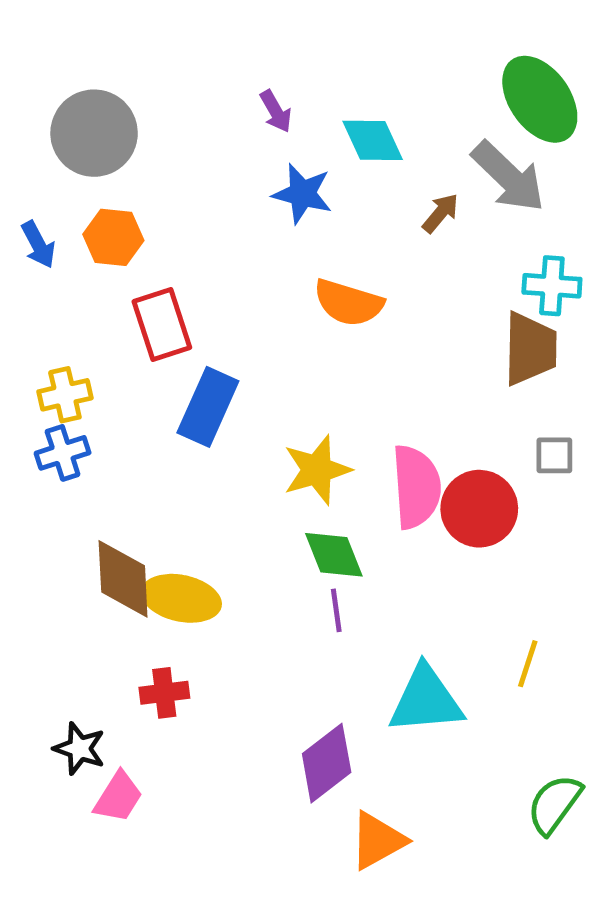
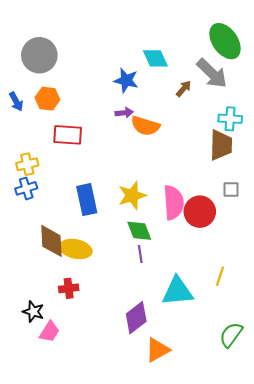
purple arrow: (276, 111) -> (124, 113), moved, turned -66
red rectangle: (162, 325) -> (68, 135), turned -68
blue rectangle: (208, 407) -> (87, 200), moved, turned -36

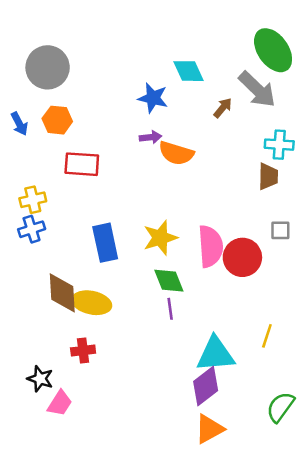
brown trapezoid: (221, 145) -> (268, 176), size x0.7
purple diamond: (136, 318) -> (206, 386), moved
orange triangle: (157, 350) -> (209, 429), moved

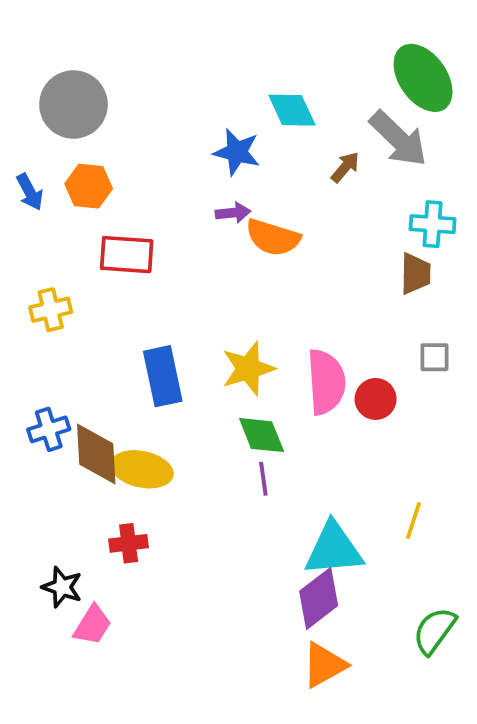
blue cross: (32, 229) -> (49, 429), moved
red circle: (242, 257) -> (376, 399), size x0.7

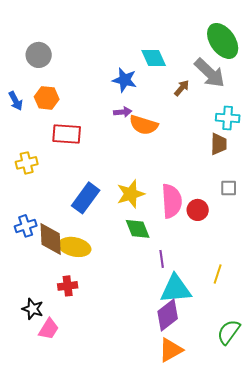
gray circle: (73, 104) -> (39, 55), size x0.7
blue rectangle: (163, 376) -> (86, 198), turned 48
purple line: (263, 479) -> (162, 259), moved

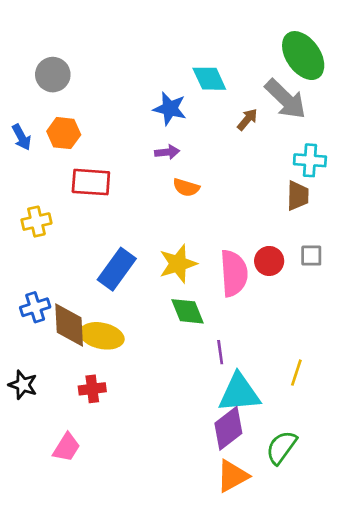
orange semicircle: (144, 125) -> (186, 188), moved, size x0.7
red circle: (198, 210) -> (269, 261), moved
black star: (33, 309) -> (23, 385), moved
green semicircle: (229, 332) -> (281, 447), moved

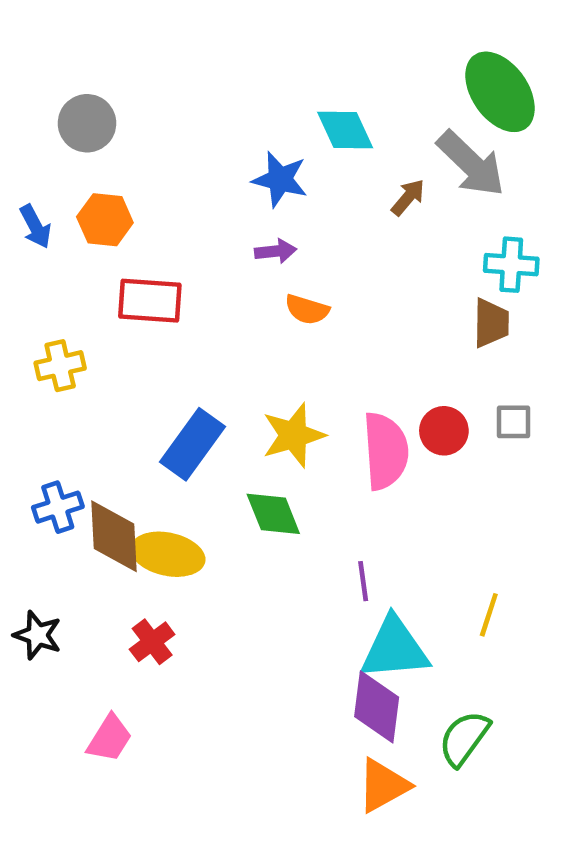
green diamond: (188, 311) -> (273, 514), moved
red cross: (92, 389) -> (152, 642), turned -30
purple diamond: (228, 428) -> (377, 707), turned -45

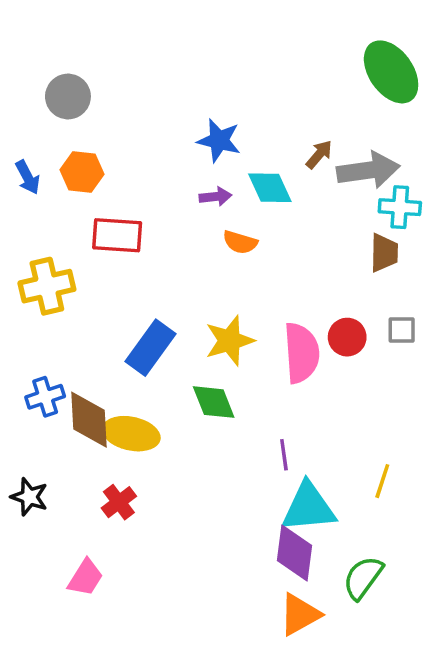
cyan diamond: (345, 130) -> (270, 188), moved
gray arrow: (471, 164) -> (368, 170), moved, turned -52
yellow cross: (60, 366) -> (47, 286), size x1.4

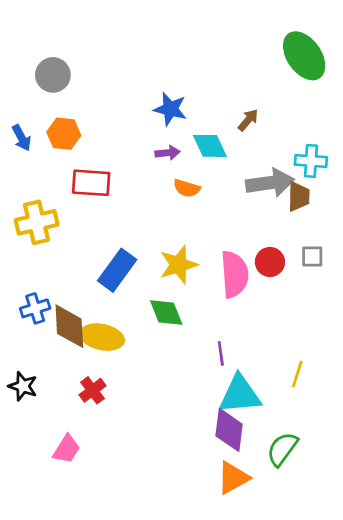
gray arrow: (368, 170) -> (270, 183), moved

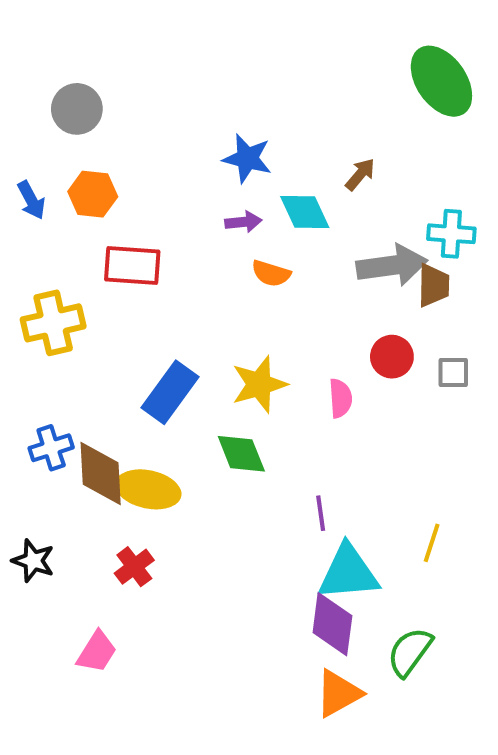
red circle: (270, 262) -> (392, 357), moved
pink semicircle: (234, 274) -> (340, 398), size x0.6

